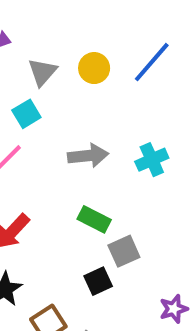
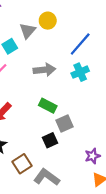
blue line: (152, 62) -> (80, 44), moved
gray triangle: (42, 72) -> (28, 31), moved

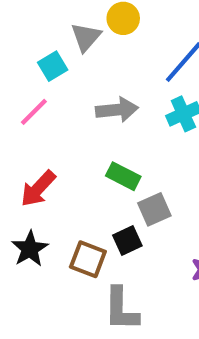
brown square: (22, 164) -> (88, 259), moved, turned -36
gray L-shape: (47, 177) -> (121, 309), turned -125

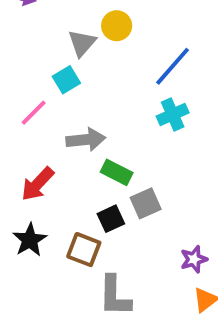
cyan square: (53, 66) -> (66, 80), moved
gray arrow: (117, 110) -> (86, 140), moved
black square: (127, 241) -> (111, 219), moved

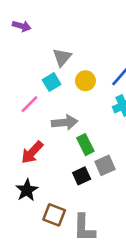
yellow circle: (117, 26) -> (85, 81), moved
green rectangle: (117, 172) -> (85, 145), turned 36
brown square: (84, 250) -> (54, 215), moved

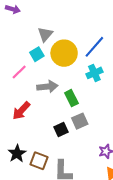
yellow circle: (85, 81) -> (64, 53), size x1.6
green rectangle: (85, 145) -> (71, 98), moved
black star: (27, 190) -> (17, 154), moved

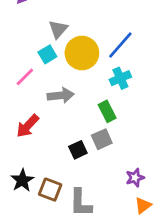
green rectangle: (71, 98) -> (107, 111), moved

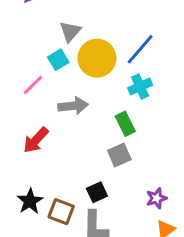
black square: (78, 150) -> (97, 192), moved

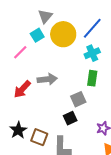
gray arrow: (73, 106) -> (47, 79), moved
green rectangle: (125, 124) -> (92, 78), moved, turned 35
black square: (97, 192) -> (70, 118), moved

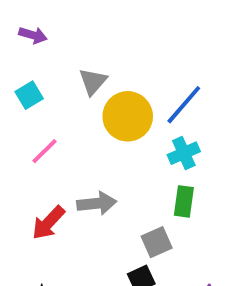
cyan square: (37, 35) -> (29, 95), moved

